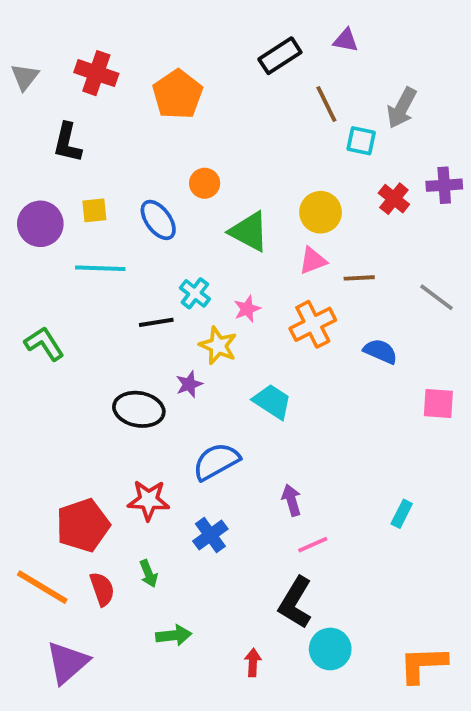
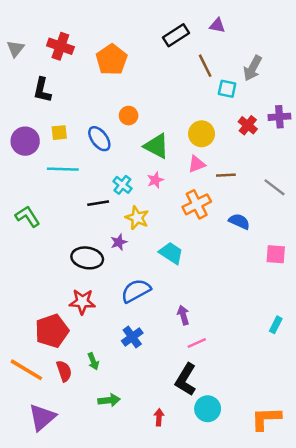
pink star: (247, 309) -> (155, 180), moved
red star: (149, 500) -> (82, 302), moved
cyan rectangle: (402, 514) -> (276, 325), moved

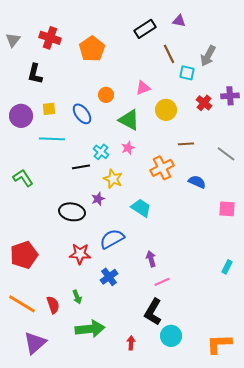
pink triangle: (197, 164) -> (143, 88), moved
red star: (82, 302) -> (80, 254), moved
red pentagon: (52, 331) -> (24, 255), moved
green arrow: (109, 400) -> (90, 329), size x1.6

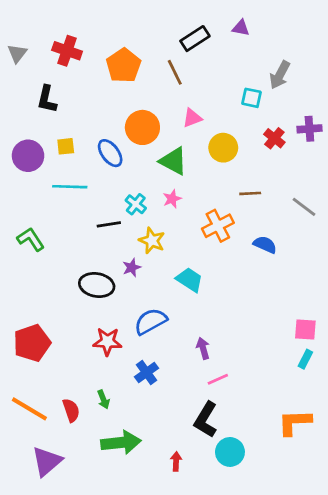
brown line: (169, 54) -> (175, 72), moved
orange circle: (106, 95) -> (142, 127), size x1.6
pink square: (227, 209) -> (305, 329), moved
orange L-shape: (219, 344) -> (295, 422), moved

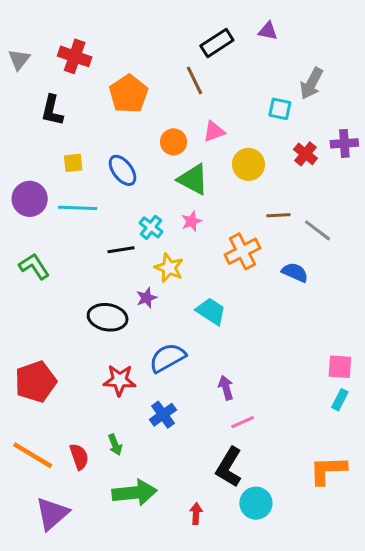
orange pentagon: (124, 66) -> (129, 94), moved
orange circle: (142, 127) -> (174, 142), moved, size x0.7
purple circle: (28, 156) -> (30, 199), moved
gray line: (304, 207) -> (317, 230), moved

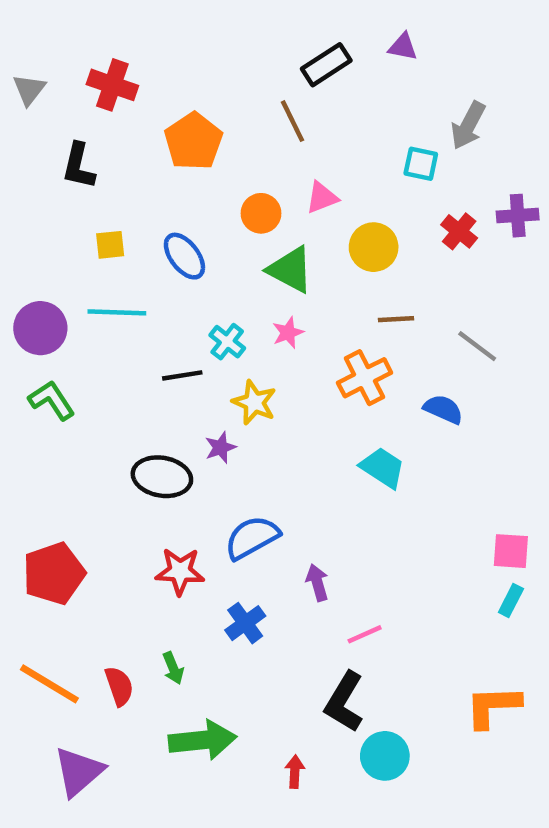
purple circle: (30, 199) -> (40, 328), moved
brown line: (278, 215) -> (396, 319), moved
cyan trapezoid: (211, 311) -> (383, 468), moved
purple arrow: (226, 388) -> (317, 583), moved

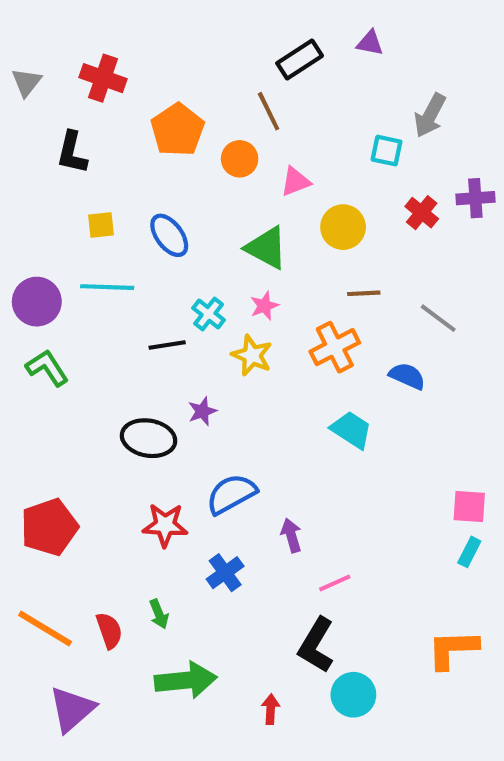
orange circle: (261, 213) -> (240, 159), moved
yellow star: (254, 402) -> (252, 355), moved

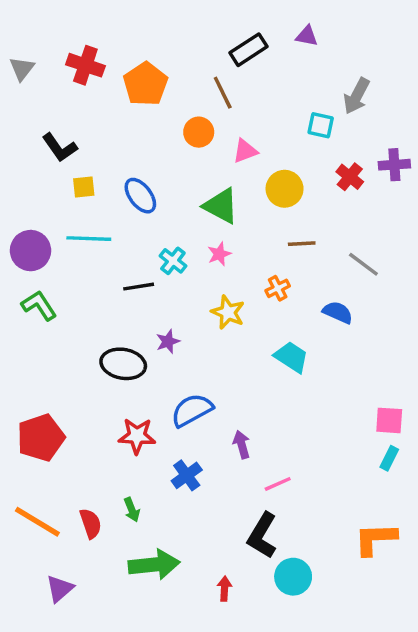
orange pentagon: (178, 130) -> (145, 84), moved
black L-shape: (72, 153) -> (60, 148), moved, turned -48
orange cross: (335, 347) -> (278, 288), size x0.6
yellow star: (252, 355) -> (228, 312), moved
purple triangle: (72, 709) -> (60, 589), size x0.7

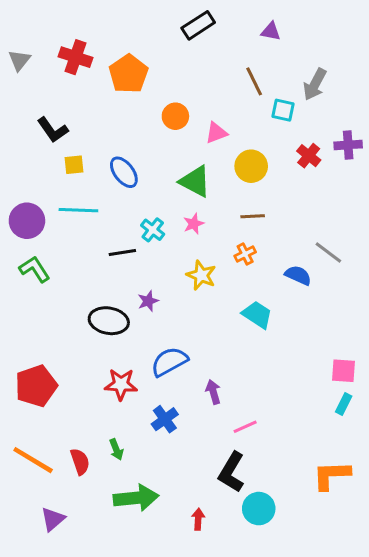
black rectangle: (248, 50) -> (198, 25), moved
brown line: (223, 93) -> (254, 81), moved
brown line: (302, 244) -> (253, 216), moved
gray line: (363, 264) -> (328, 253), moved

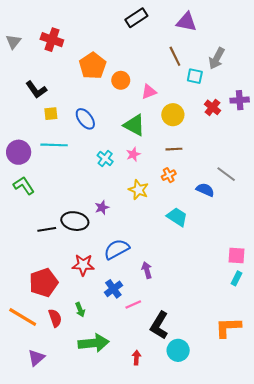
purple triangle: (271, 31) -> (186, 22), size x1.5
orange pentagon: (128, 74) -> (93, 66), moved
black line: (122, 253) -> (47, 229), moved
red pentagon: (36, 386) -> (44, 283), moved
pink line: (245, 427) -> (133, 304), moved

